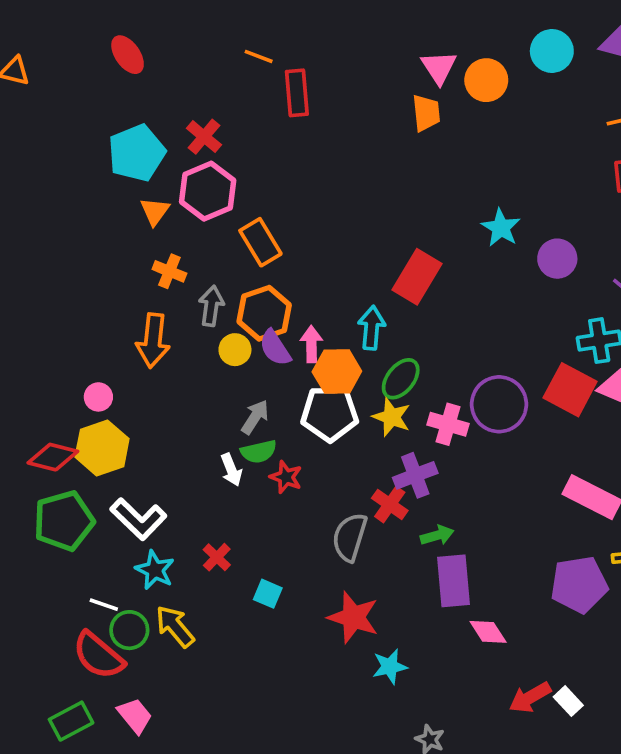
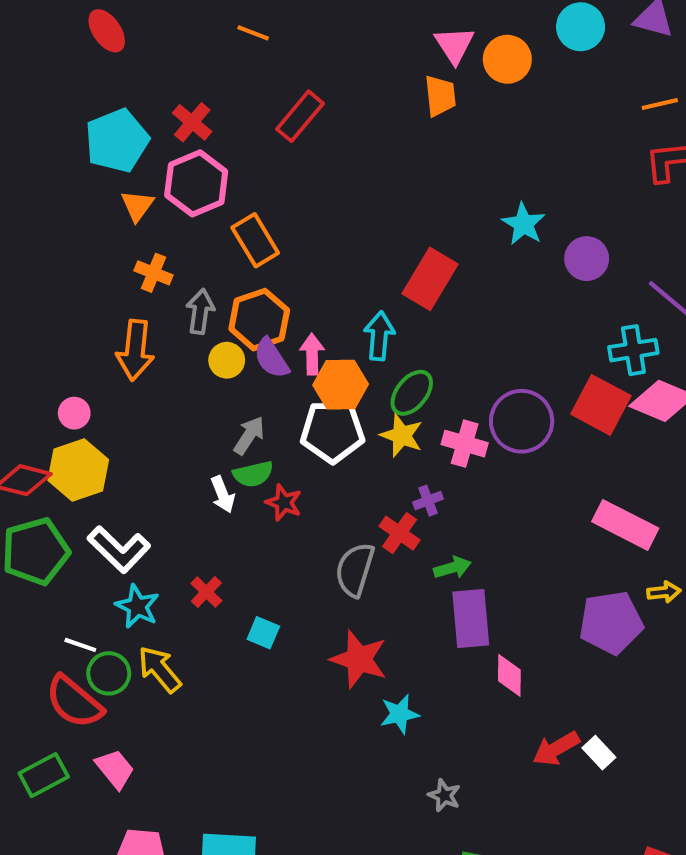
red rectangle: (297, 93) -> (300, 116), moved, turned 45
purple cross: (415, 475) -> (428, 501), size x0.6
pink diamond: (488, 632) -> (509, 675), turned 33

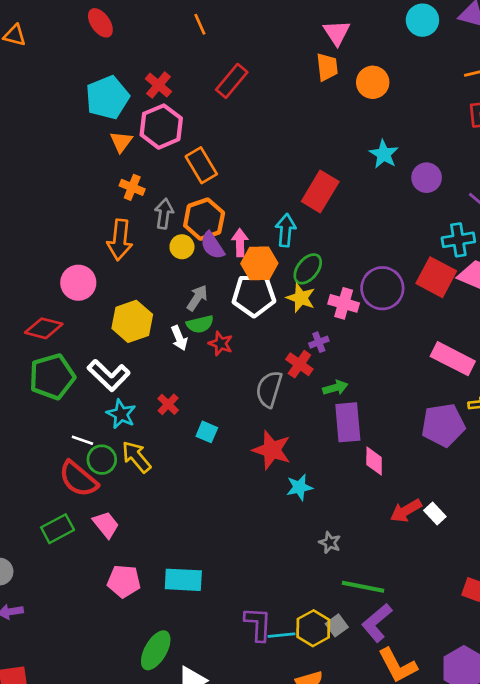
orange line: (253, 33) -> (200, 24), turned 45
orange circle: (507, 59) -> (373, 82), moved
pink circle: (74, 413) -> (78, 283), size x1.6
yellow hexagon: (78, 470) -> (132, 321), moved

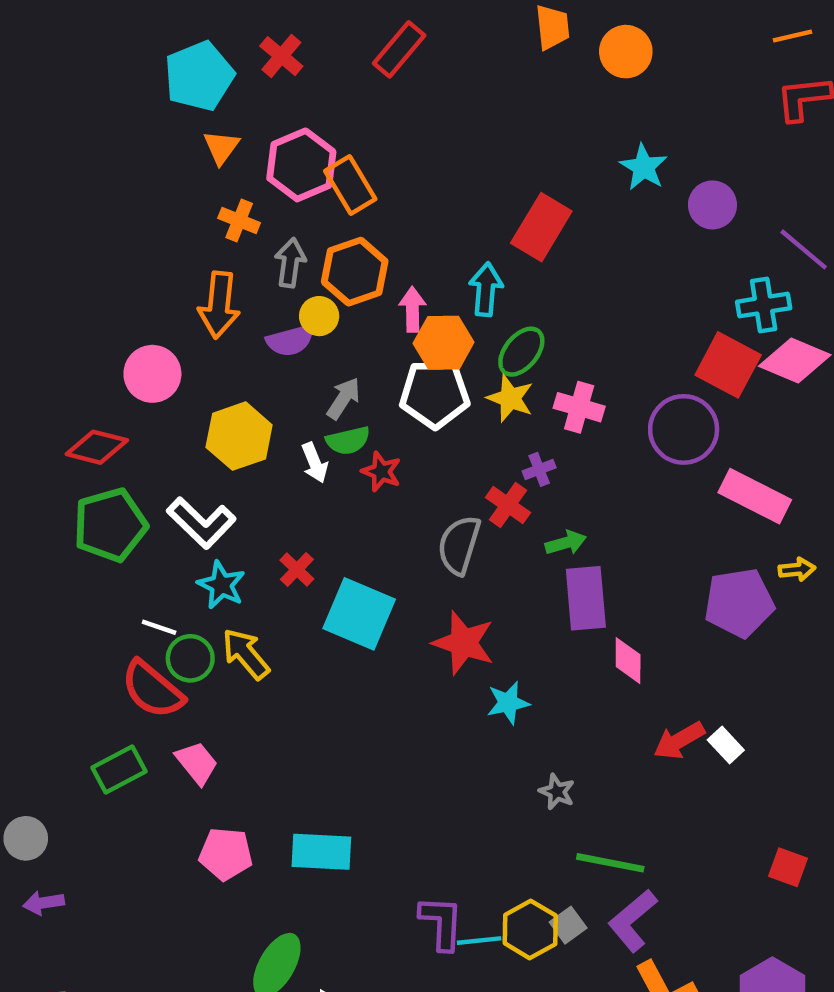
pink hexagon: (161, 127) -> (301, 165), moved
purple semicircle: (212, 245) -> (290, 341), moved, turned -72
purple circle: (382, 288) -> (684, 429), moved
cyan square: (207, 432) -> (359, 614), size x2.0

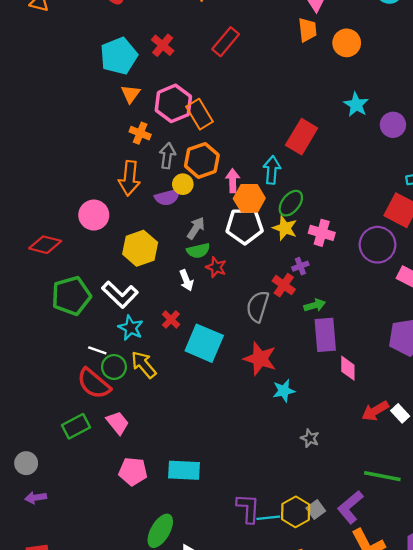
red diamond: (97, 447) -> (45, 245), moved
white arrow: (315, 463) -> (186, 280), moved
green line: (610, 863) -> (382, 476), moved

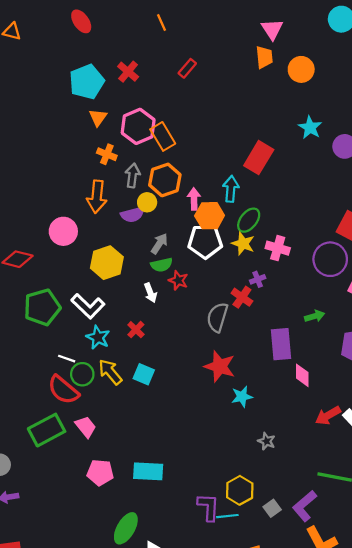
red rectangle: (226, 42) -> (187, 68), size x0.7
green arrow: (315, 305) -> (315, 316), moved
cyan square: (204, 343) -> (144, 374), moved, size x0.6
green rectangle: (76, 426) -> (47, 430), size x1.4
yellow hexagon: (296, 512) -> (240, 490), moved

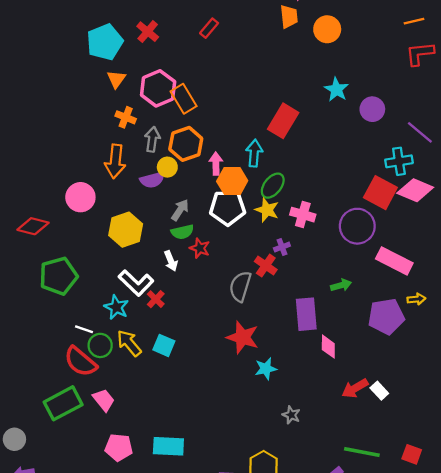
white L-shape: (88, 306) -> (136, 283), moved

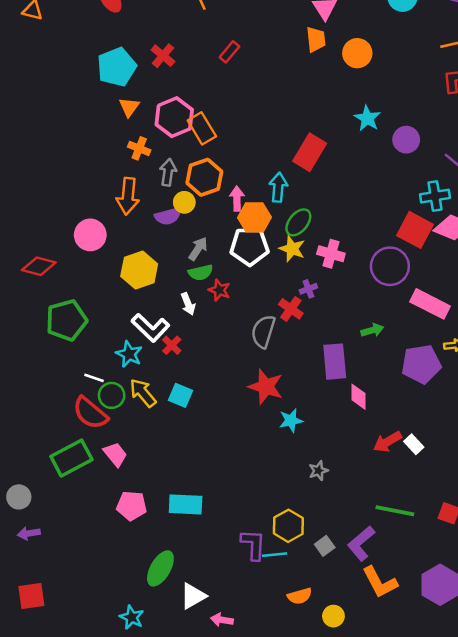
gray star: (291, 415) -> (318, 471), turned 30

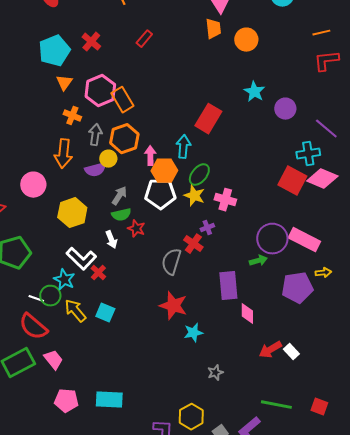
purple circle: (390, 266) -> (272, 239), moved
green circle: (112, 395) -> (50, 296), moved

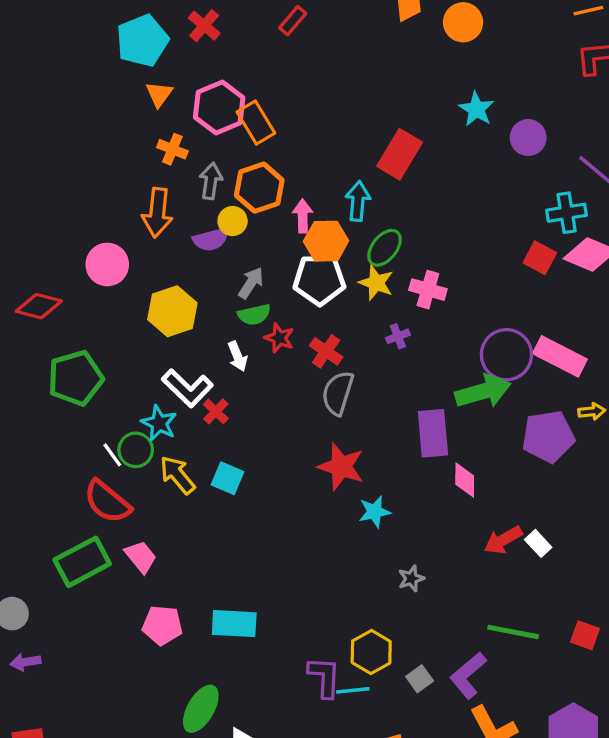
red square: (292, 181) -> (540, 258), size x0.7
red cross: (193, 244) -> (326, 351), moved
green arrow: (258, 261) -> (483, 391), size x1.8
white line: (36, 299) -> (112, 455), turned 35

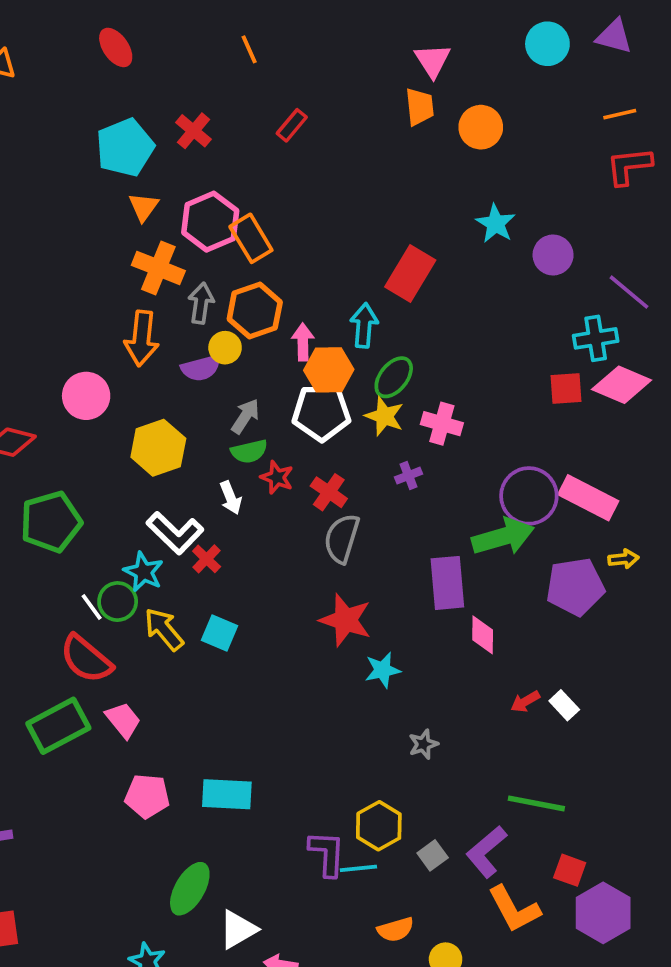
orange cross: (172, 149) -> (158, 268), size x1.5
red square: (540, 258) -> (566, 388), turned -32
red arrow: (503, 540) -> (525, 702), size x0.7
red square: (585, 635) -> (570, 870), moved

